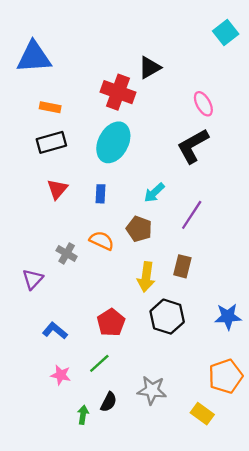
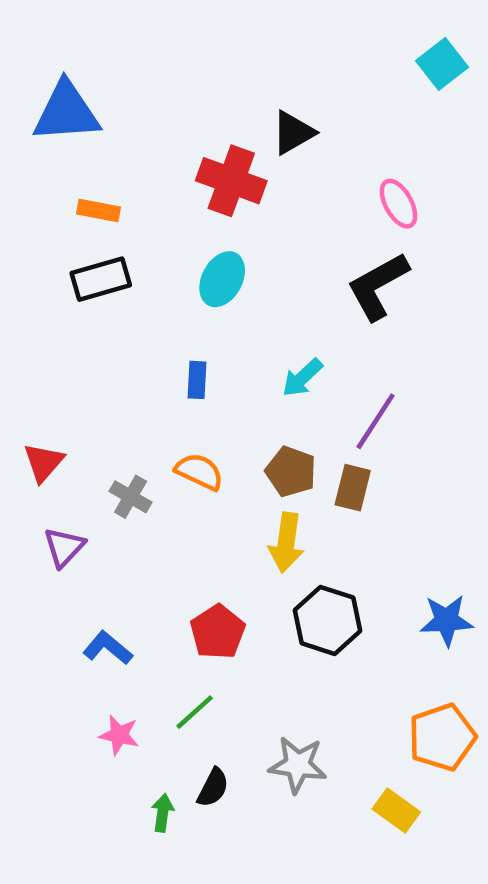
cyan ellipse: (113, 142) -> (222, 279), size x0.7
red triangle: (57, 189) -> (44, 462), moved
brown pentagon: (139, 229) -> (291, 472), moved
brown rectangle: (182, 266) -> (353, 488), moved

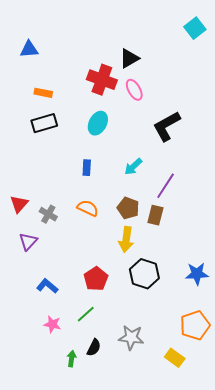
blue triangle: (66, 112) -> (29, 49), size x0.6
pink ellipse: (398, 204) -> (134, 90), moved
gray cross: (131, 497) -> (48, 214), moved

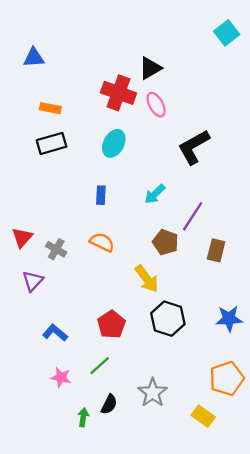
brown pentagon: (128, 208) -> (166, 242), moved
brown rectangle: (155, 215) -> (216, 250), moved
yellow arrow: (126, 239) -> (147, 279), turned -45
gray star: (131, 337) -> (153, 393), turned 30

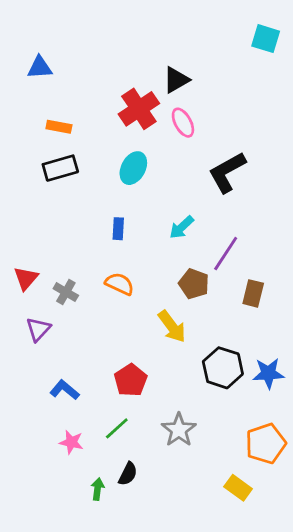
cyan square: (227, 33) -> (266, 39), turned -35
red cross: (118, 93) -> (139, 109), turned 36
black hexagon: (168, 319) -> (223, 368), moved
gray star: (153, 393) -> (179, 430), moved

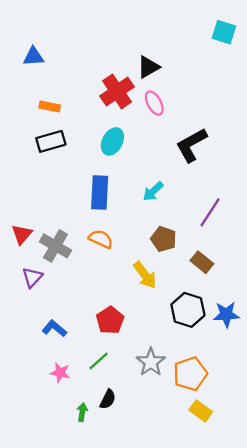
blue rectangle: (118, 229) -> (100, 193), size x1.8
purple line: (226, 253) -> (210, 212), moved
gray cross: (66, 292) -> (55, 246), size x1.5
brown rectangle: (253, 293) -> (202, 262), moved, turned -65
orange pentagon: (266, 444) -> (190, 374), moved

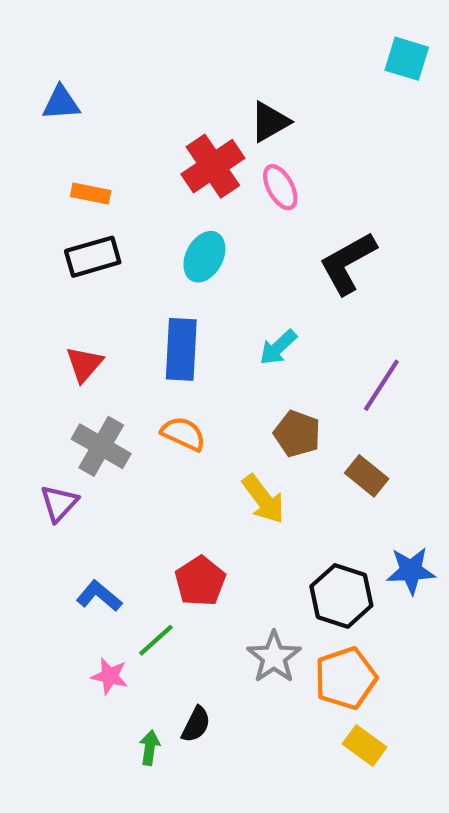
red triangle: (22, 234) -> (84, 364), moved
black hexagon: (188, 310) -> (341, 596), moved
green line: (98, 361) -> (156, 640), moved

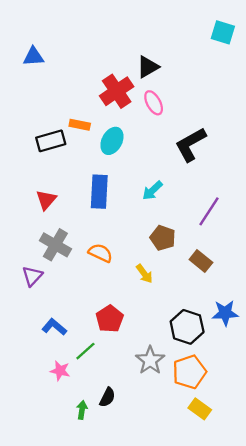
orange rectangle: (91, 193) -> (80, 125), moved
orange semicircle: (183, 434) -> (100, 253), moved
yellow arrow: (263, 499) -> (144, 274), size x0.7

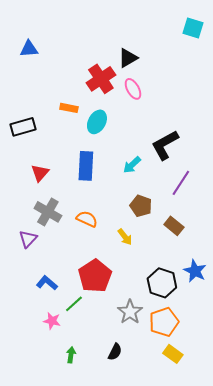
black rectangle: (51, 141) -> (23, 127), moved
black L-shape: (191, 144) -> (165, 145), moved
blue star: (225, 313) -> (195, 271), turned 30
red pentagon: (110, 319) -> (95, 276), size x1.4
black semicircle: (107, 397) -> (115, 352), moved

